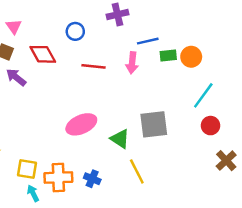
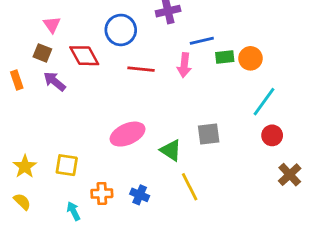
blue circle: (75, 31) -> (121, 30), size x1.5
gray square: (154, 124) -> (209, 134), size x0.7
yellow square: (27, 169) -> (67, 165), moved
orange cross: (58, 177) -> (102, 194), size x0.7

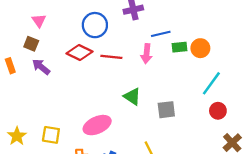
red diamond: (84, 56) -> (80, 53), moved, turned -35
pink ellipse: (128, 134) -> (97, 125), moved
green triangle: (171, 150) -> (132, 96), moved

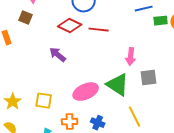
pink arrow: (147, 54) -> (131, 57), moved
purple arrow: (41, 67) -> (58, 55), moved
green triangle: (132, 96) -> (118, 85), moved, size x1.4

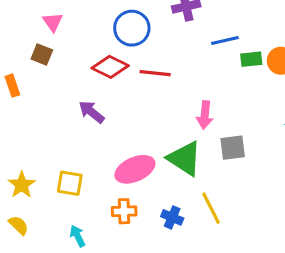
orange cross: (70, 122) -> (124, 211), moved
blue cross: (98, 123) -> (172, 217), moved

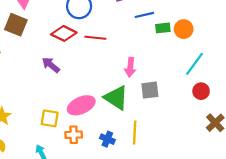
brown square: (42, 55) -> (16, 25), size x1.5
yellow square: (70, 183) -> (50, 118), moved
yellow line: (211, 208) -> (135, 133), turned 30

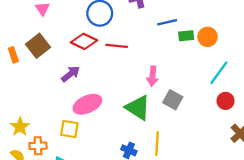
brown square: (16, 25) -> (38, 46), moved, turned 30
purple arrow: (51, 65) -> (71, 74), turned 102
gray square: (150, 90) -> (173, 100), turned 36
pink ellipse: (81, 105) -> (87, 104), moved
orange cross: (74, 135) -> (38, 146), moved

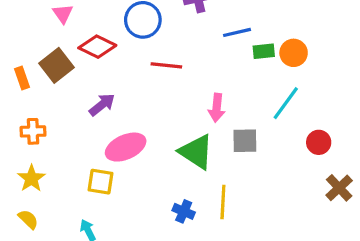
red diamond: (84, 41) -> (97, 47), moved
cyan line: (219, 73) -> (286, 103), moved
gray square: (173, 100) -> (245, 141), turned -30
orange cross: (38, 146) -> (33, 131), moved

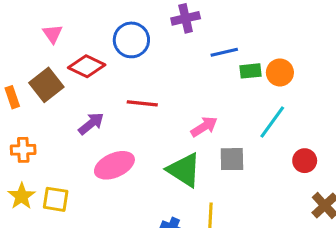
red line: (166, 65) -> (142, 103), moved
pink arrow: (217, 108) -> (204, 127), turned -128
yellow square: (100, 182) -> (56, 199), moved

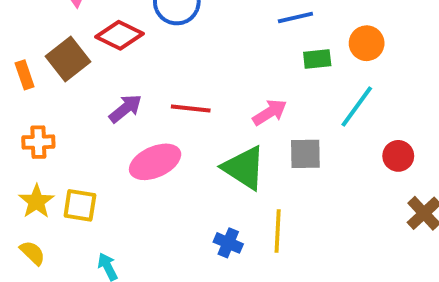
green rectangle: (251, 71) -> (317, 59), moved
red line: (142, 103) -> (191, 108), moved

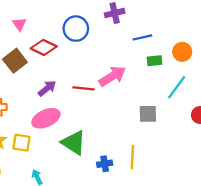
pink arrow: (270, 112) -> (112, 76), moved, size x1.4
pink ellipse: (155, 162) -> (46, 118), moved
green triangle: (244, 168) -> (74, 143), moved
blue cross: (228, 243) -> (105, 164), turned -32

